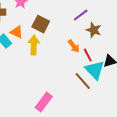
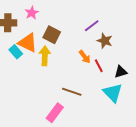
orange triangle: (17, 32) -> (28, 43), size x1.5
cyan triangle: (95, 70) -> (113, 93), moved
brown line: (83, 81) -> (72, 92), moved, turned -30

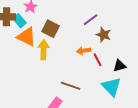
cyan rectangle: (16, 52) -> (20, 21), moved
orange arrow: (85, 57) -> (84, 51), turned 120

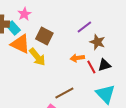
yellow arrow: (44, 50) -> (37, 57), turned 138
black triangle: (120, 66) -> (104, 65), moved
brown line: (71, 86) -> (64, 93), turned -48

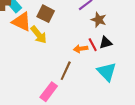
orange arrow: (77, 58) -> (81, 49), moved
brown line: (64, 93) -> (66, 71), turned -36

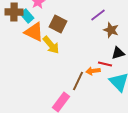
red line: (93, 45) -> (105, 64), moved, turned -48
orange arrow: (81, 49) -> (93, 71), moved

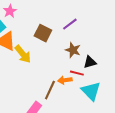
brown square: (58, 24) -> (43, 33), moved
brown star: (111, 30) -> (73, 50), moved

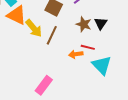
black triangle: (90, 62) -> (101, 23), moved, turned -40
brown line: (50, 90) -> (52, 35), moved

